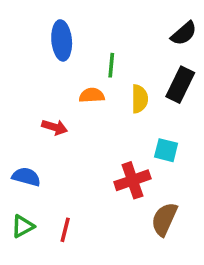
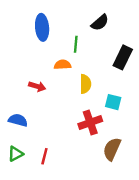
black semicircle: (184, 33) -> (100, 23), moved
yellow semicircle: (140, 99) -> (85, 84), moved

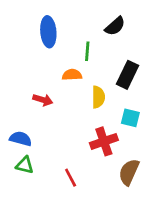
black rectangle: (123, 57) -> (128, 75), moved
green triangle: (16, 154) -> (25, 165), moved, turned 42
red line: (44, 156) -> (71, 178), moved, turned -42

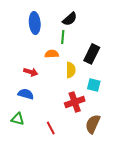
black semicircle: (115, 26) -> (70, 19), moved
blue semicircle: (21, 139) -> (26, 94), moved

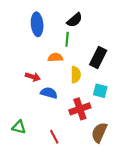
blue semicircle: (26, 94) -> (49, 93), moved

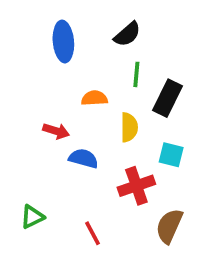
green line: (67, 39) -> (136, 74), moved
green triangle: (19, 127) -> (32, 217), turned -40

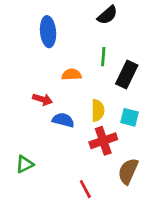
black semicircle: (127, 34) -> (107, 15), moved
yellow semicircle: (129, 127) -> (98, 110), moved
red line: (93, 233) -> (85, 189), moved

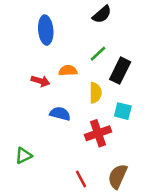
green line: (103, 57) -> (98, 54), turned 42
red arrow: (43, 99) -> (40, 81), moved
yellow semicircle: (98, 110) -> (95, 93), moved
brown semicircle: (128, 171) -> (118, 176), moved

